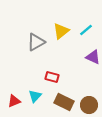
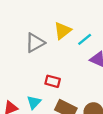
cyan line: (86, 30) -> (85, 39), moved

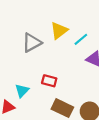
cyan triangle: (34, 102) -> (22, 91), moved

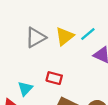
yellow triangle: (59, 31) -> (65, 36), moved

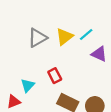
red rectangle: (54, 78) -> (55, 76), turned 48

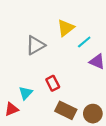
yellow triangle: (64, 37) -> (66, 28), moved

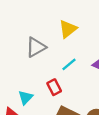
cyan line: (84, 42) -> (69, 64), moved

